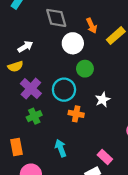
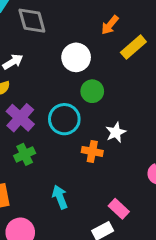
gray diamond: (56, 18) -> (32, 21), moved
orange arrow: (92, 26) -> (110, 25), moved, turned 64
orange cross: (76, 114) -> (92, 151), moved

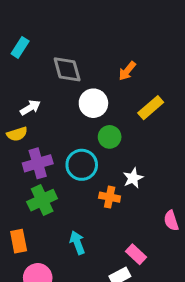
gray diamond: (32, 21) -> (67, 69), moved
yellow rectangle: (133, 47) -> (151, 108), moved
purple cross: (20, 118) -> (38, 163), turned 32
green cross: (25, 154) -> (42, 200), size x1.4

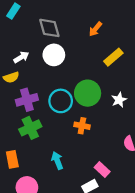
white circle: (93, 103) -> (54, 55), moved
green circle: (110, 137) -> (88, 93), moved, size x1.5
white star: (133, 178) -> (119, 100), moved

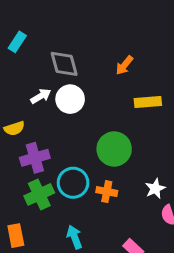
white arrow: (21, 57) -> (41, 96), moved
yellow rectangle: (113, 57) -> (148, 102), turned 36
white star: (119, 100) -> (155, 189), moved
cyan circle: (61, 101) -> (73, 183), moved

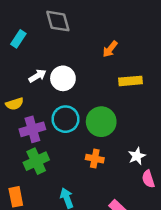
cyan rectangle: (17, 42) -> (18, 39), moved
gray diamond: (64, 64) -> (58, 21), moved
cyan circle: (73, 183) -> (66, 119), moved

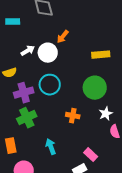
cyan rectangle: (18, 39) -> (13, 22), turned 56
orange arrow: (110, 49) -> (63, 37), moved
green circle: (101, 122) -> (95, 88), moved

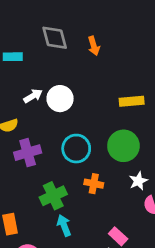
orange arrow: (63, 37) -> (94, 46), moved, turned -56
cyan circle: (50, 85) -> (76, 149), moved
green cross: (27, 118) -> (53, 196), moved

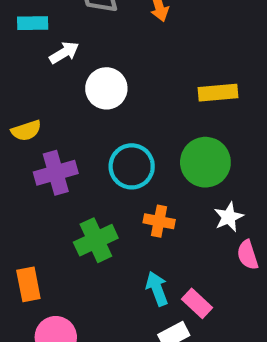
white arrow: (33, 96) -> (64, 53), moved
cyan arrow: (64, 225) -> (157, 289), moved

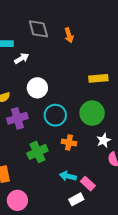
white circle: (106, 88) -> (37, 88), moved
cyan arrow: (157, 289) -> (68, 176), turned -56

